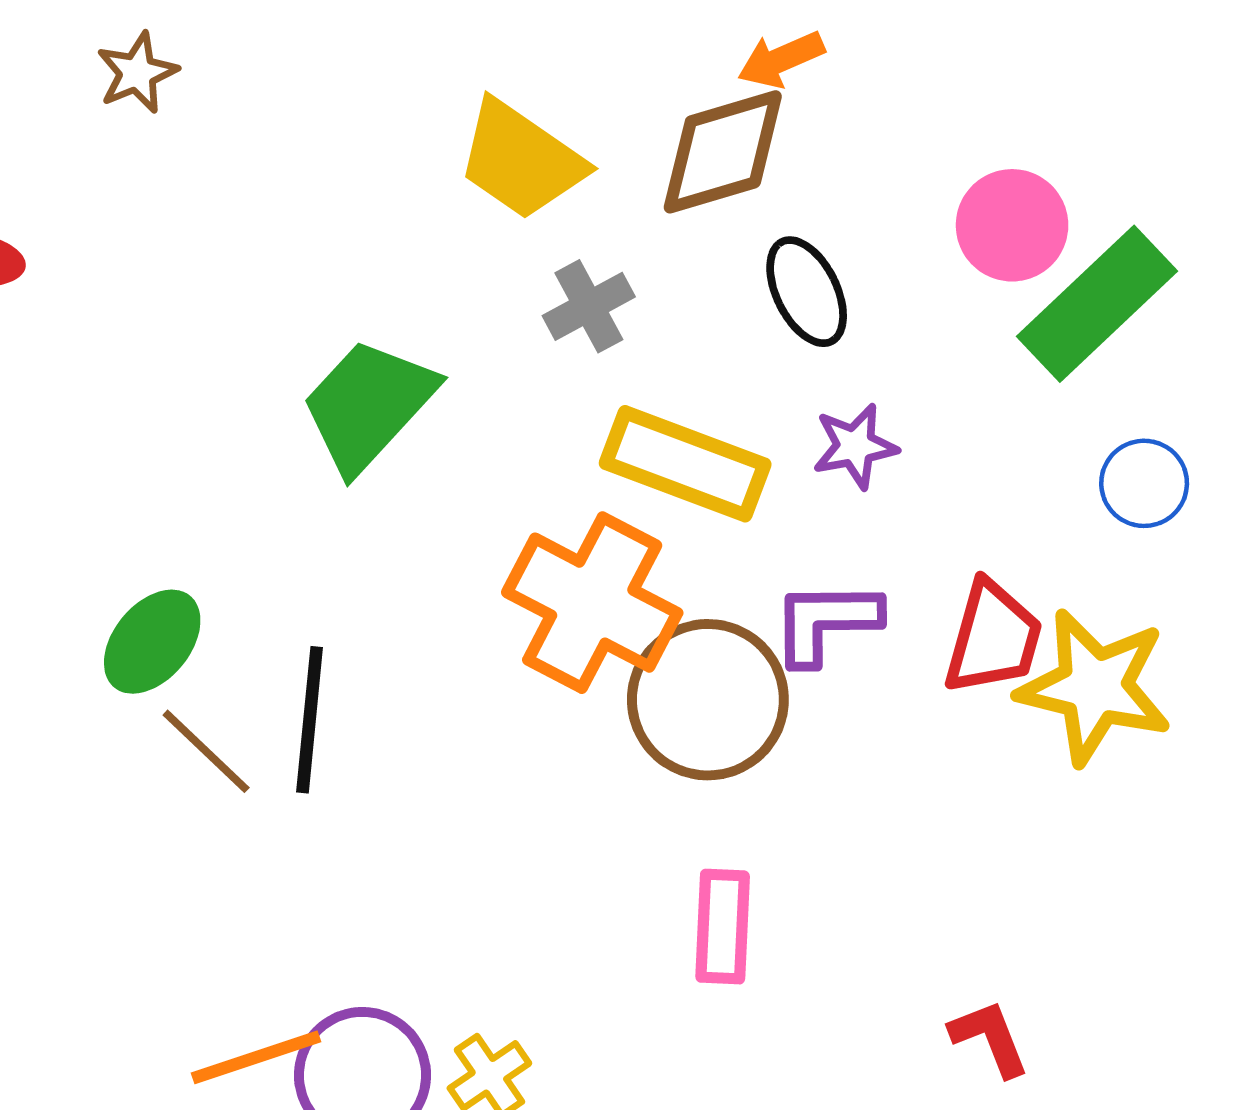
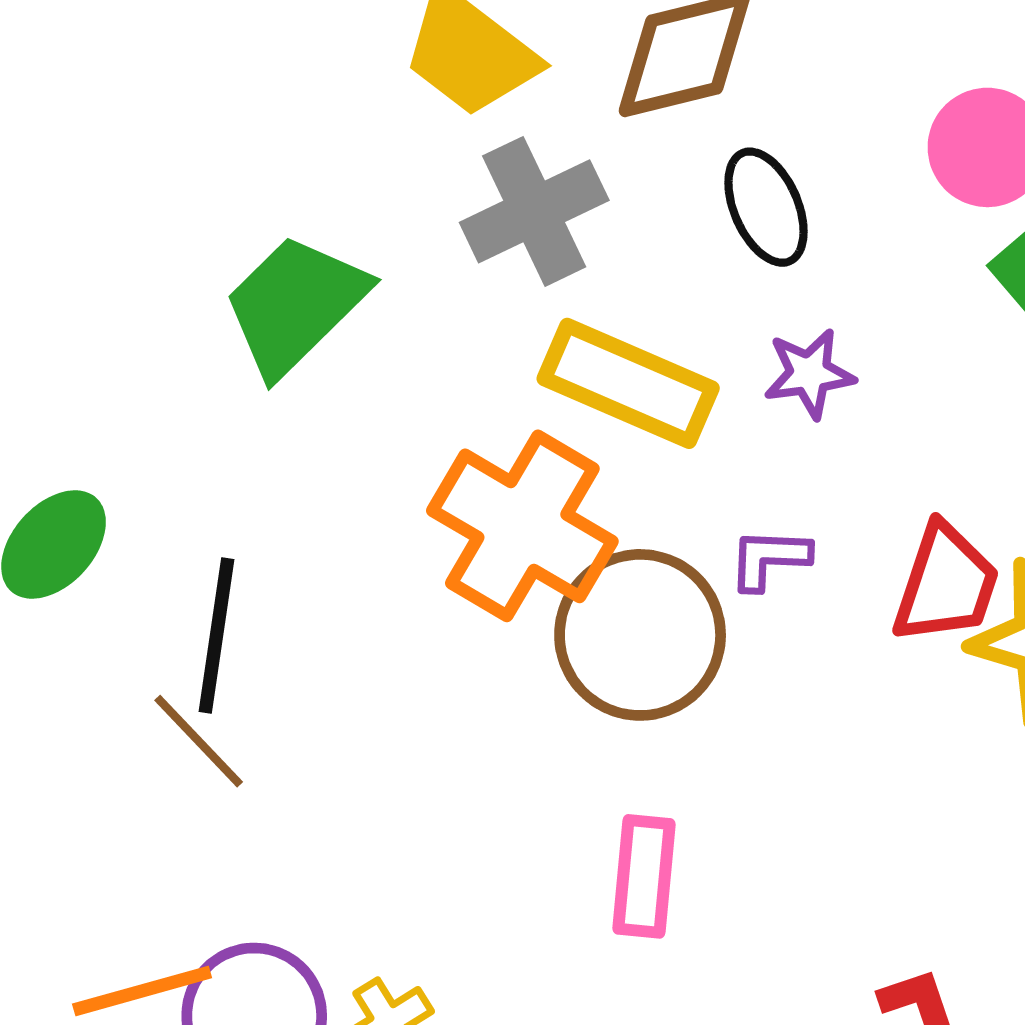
gray cross: (589, 306) -> (534, 211), size x1.5
purple L-shape: (826, 622) -> (769, 559), size x0.7
brown line: (206, 751) -> (199, 741), moved

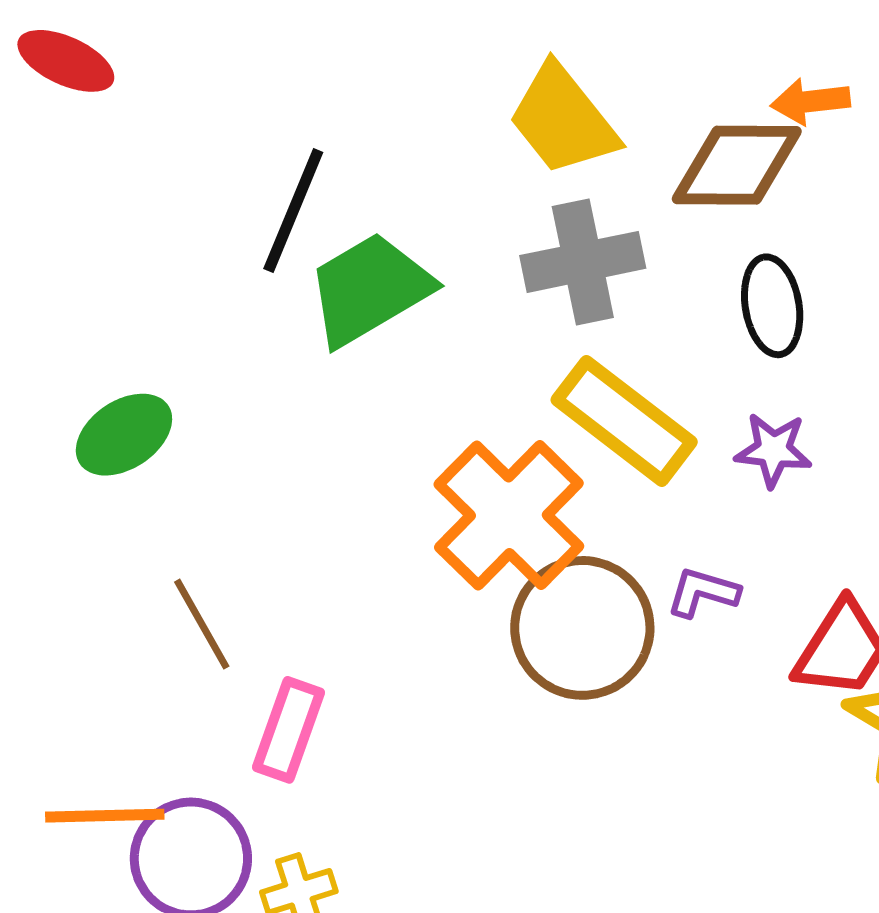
black line: (216, 635) -> (293, 210), moved
pink rectangle: (644, 876) -> (288, 730), moved

